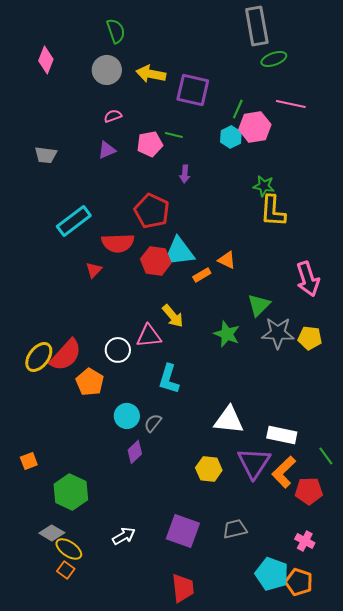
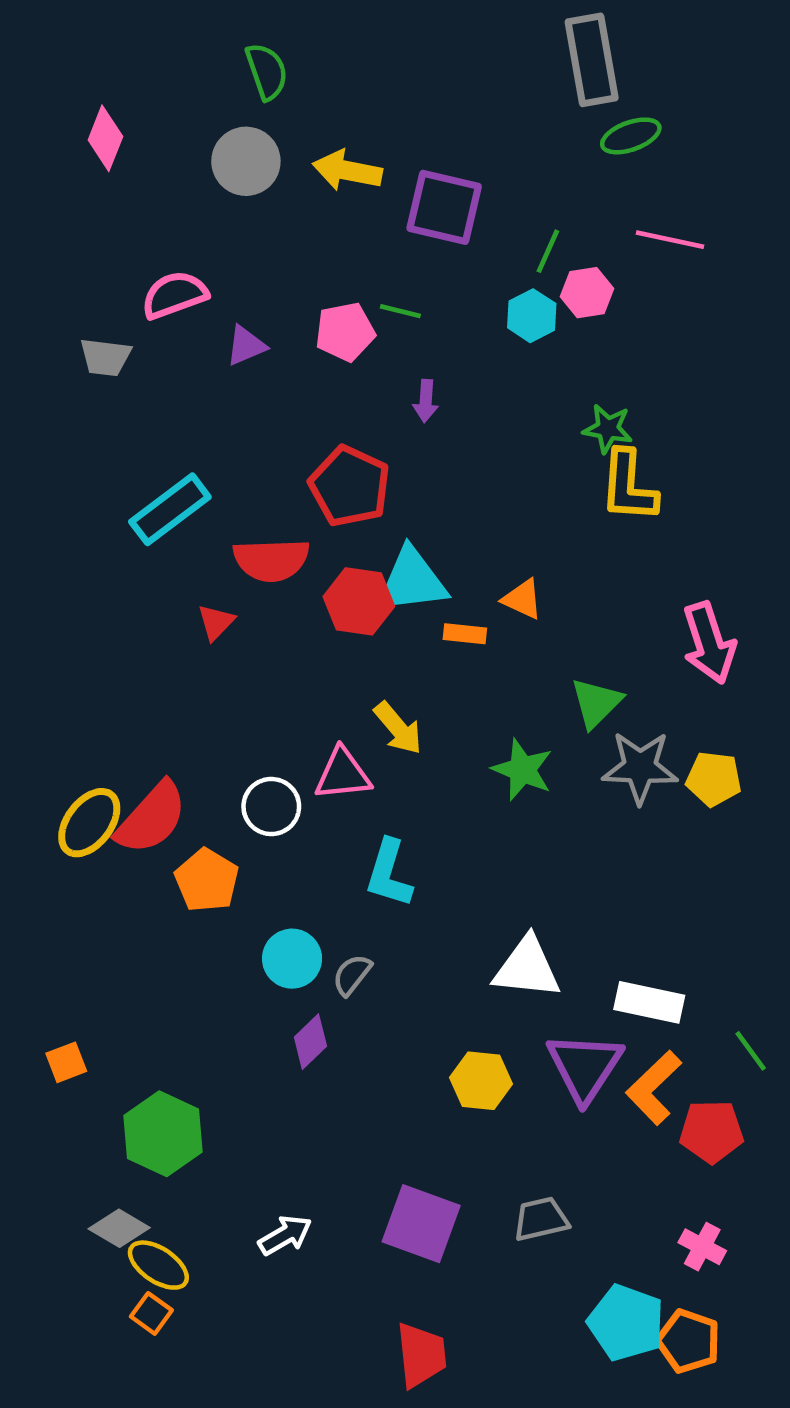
pink semicircle: (113, 116) -> (175, 295), moved, size x1.6
pink hexagon: (255, 127) -> (587, 293), size x0.7
orange rectangle: (202, 275) -> (465, 634), turned 36

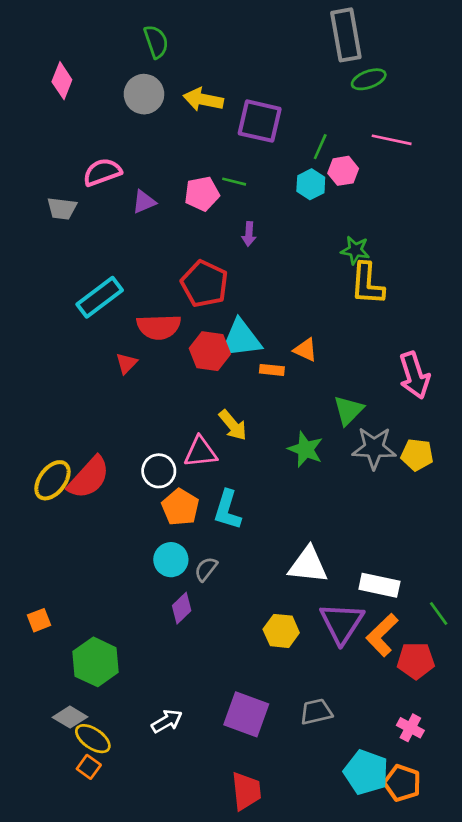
orange pentagon: (207, 880) -> (180, 507), moved

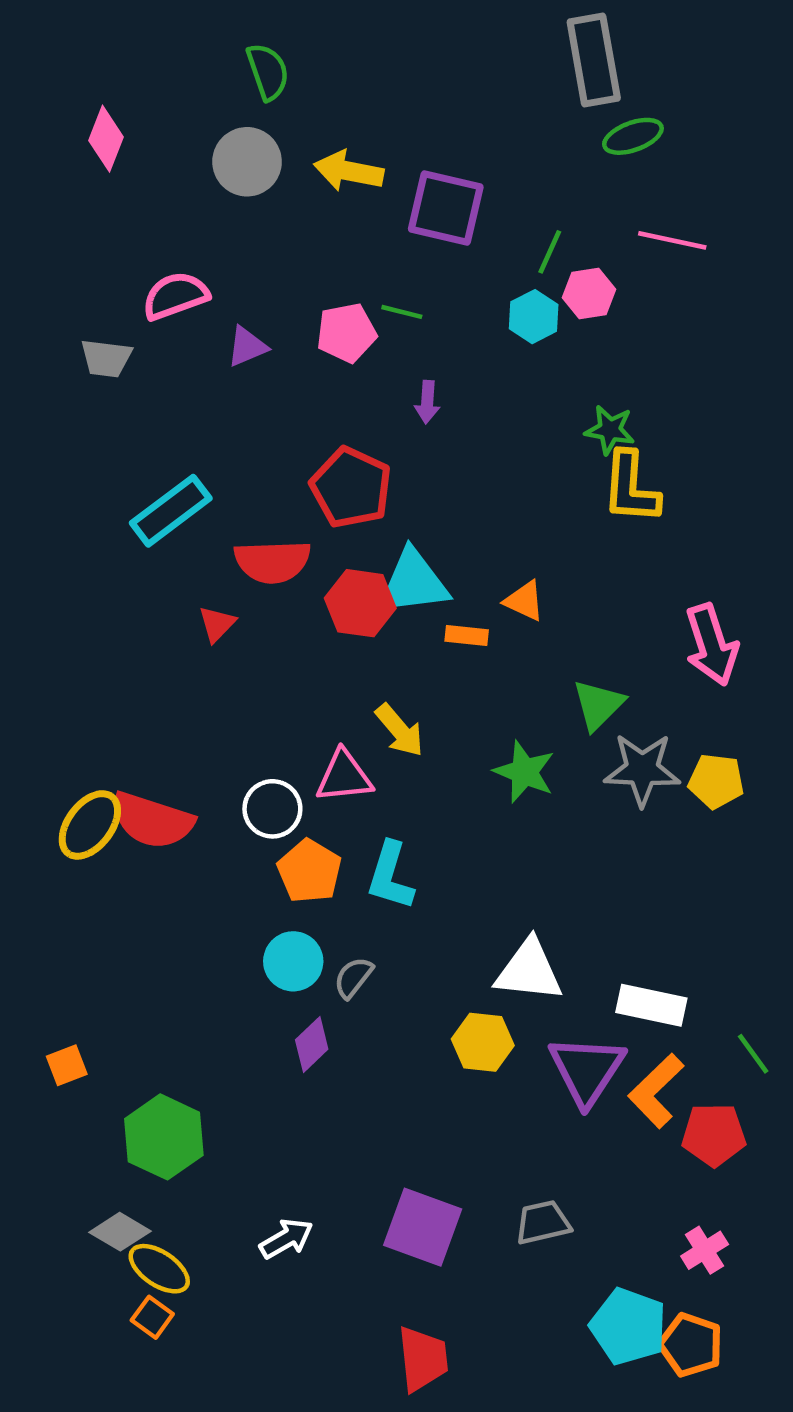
red semicircle: (89, 478) -> (152, 820), turned 66
yellow hexagon: (281, 631) -> (483, 1042), moved
pink cross: (410, 728) -> (705, 1250), turned 30

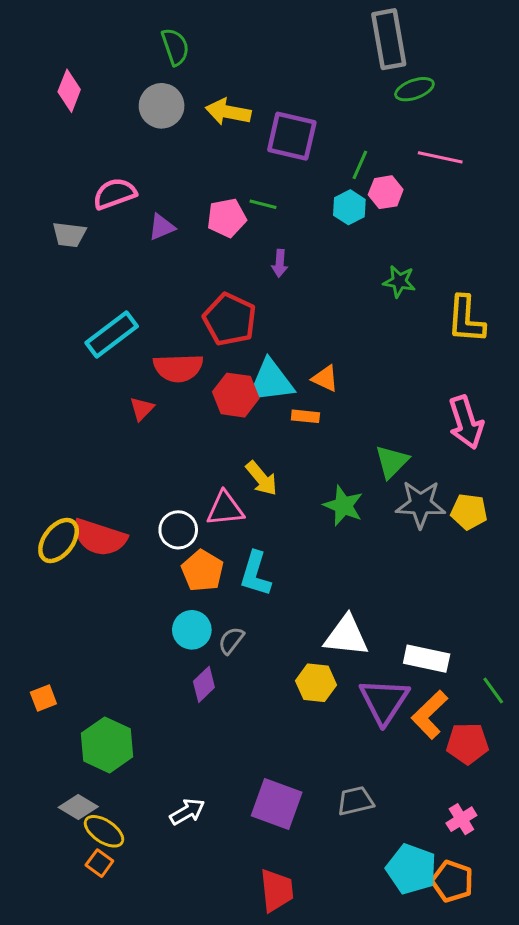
yellow L-shape: (631, 488) -> (466, 319), moved
orange triangle: (524, 601) -> (325, 378), moved

